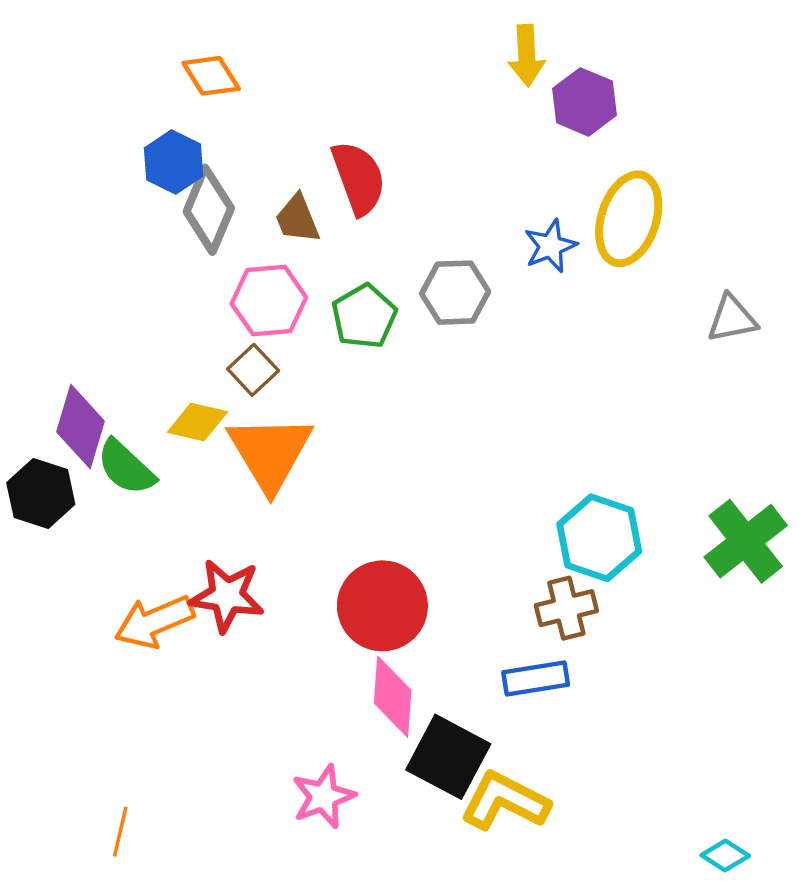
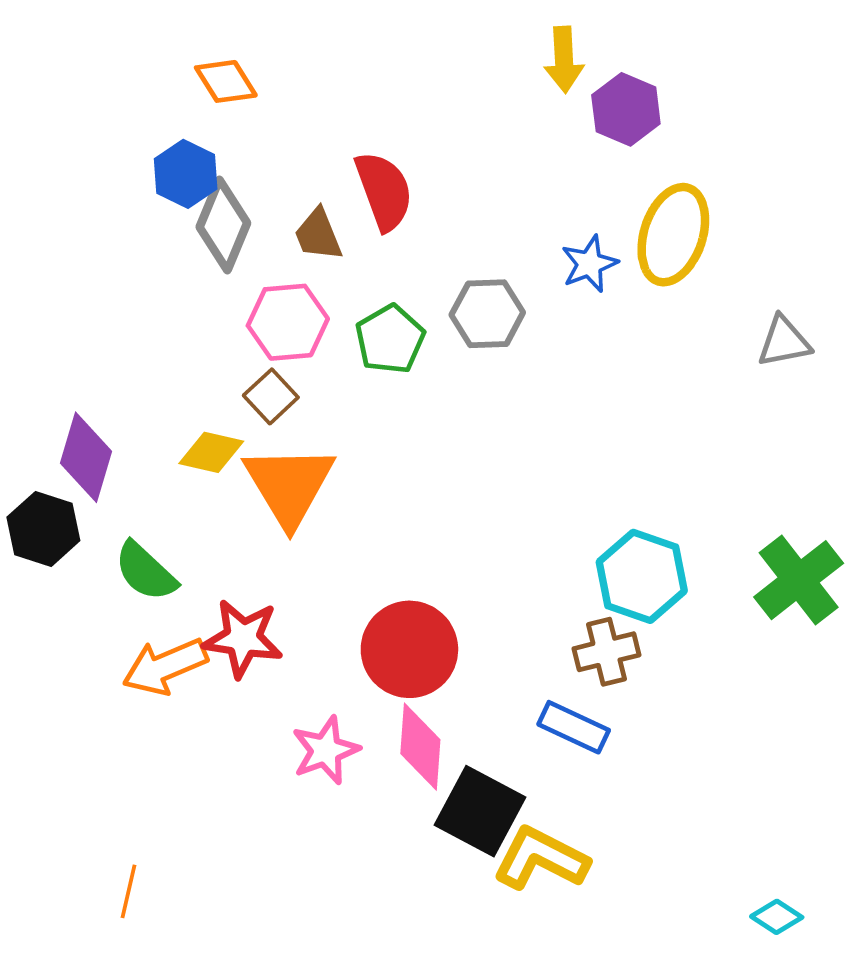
green semicircle: (126, 467) -> (146, 572), moved
blue rectangle: (536, 679) -> (574, 727), turned 34
pink star: (323, 797) -> (326, 750), moved

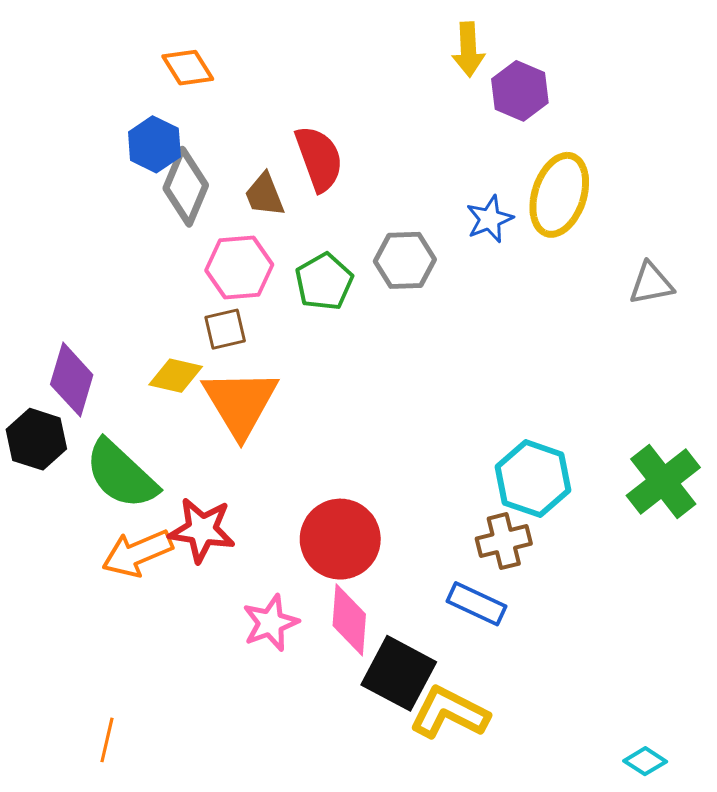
brown square: (271, 396) -> (225, 329), turned 30
green semicircle: (146, 572) -> (121, 474), size x1.4

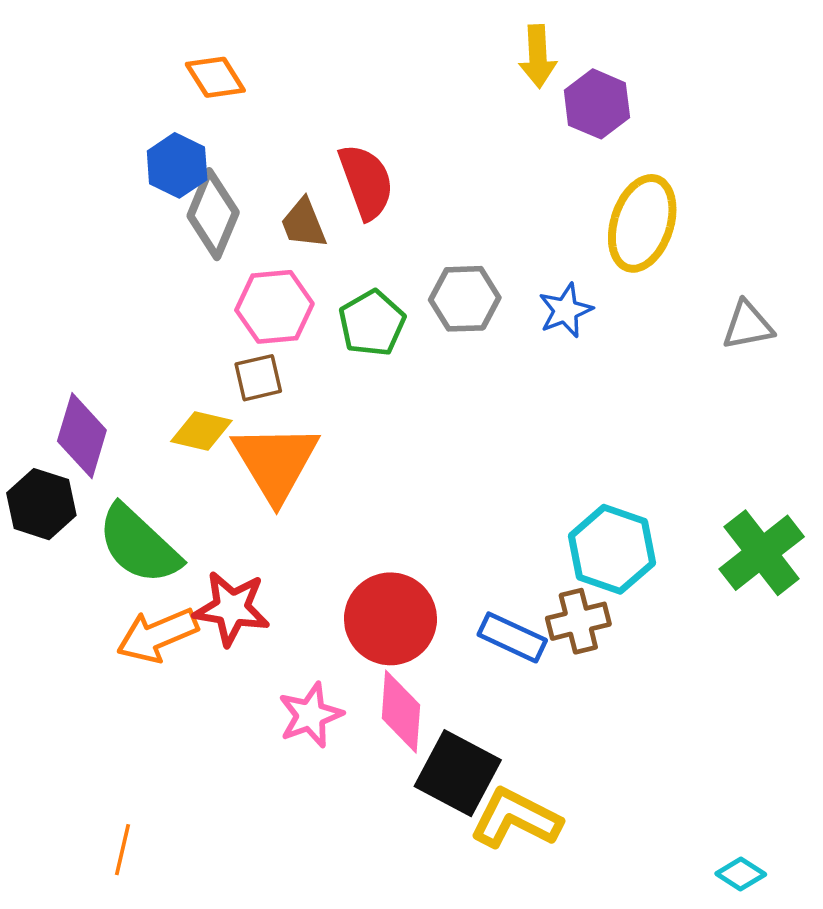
blue star: (490, 219) -> (566, 310), moved
blue rectangle: (476, 604) -> (512, 637), moved

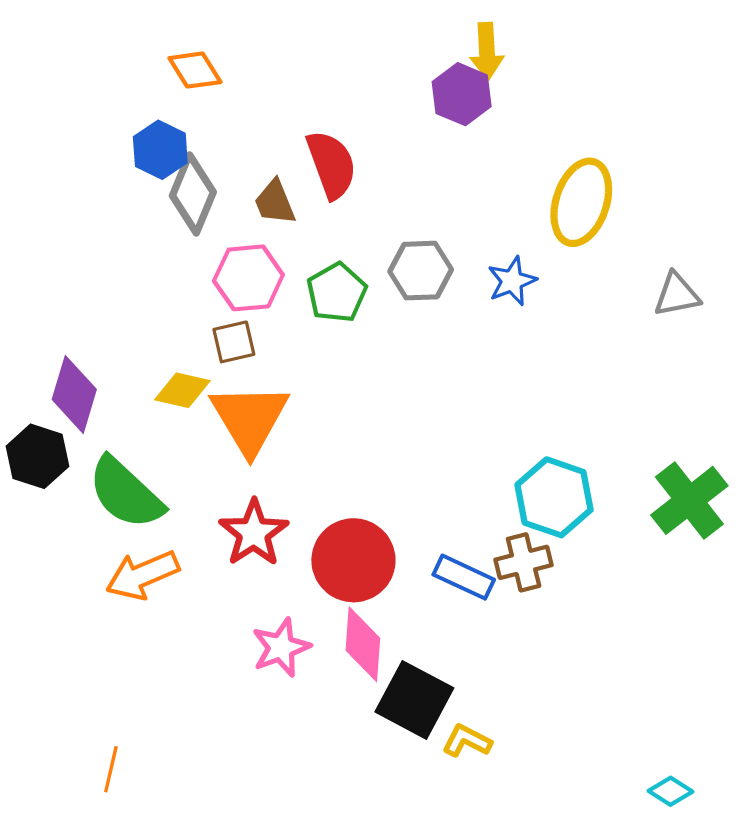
purple hexagon: (597, 104) -> (462, 94), moved
red star: (232, 608) -> (254, 533), moved, turned 30
yellow L-shape: (516, 818) -> (467, 741), size x0.6

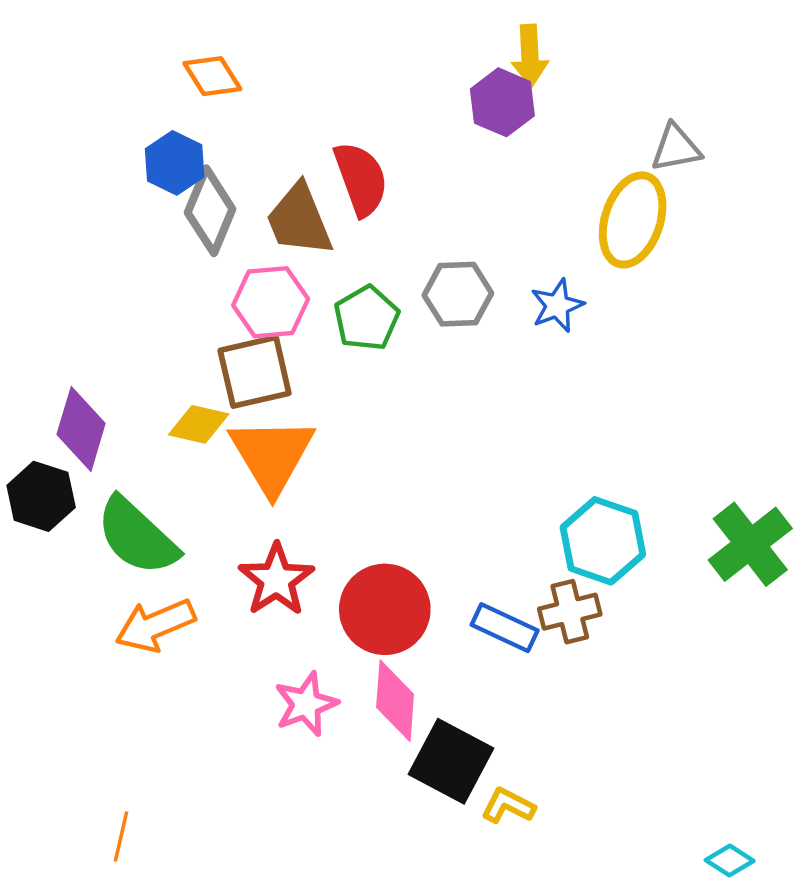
brown trapezoid: (275, 202) -> (299, 220), size x1.5
gray triangle: (677, 295) -> (676, 148), moved
brown square: (234, 342) -> (255, 372), size x1.6

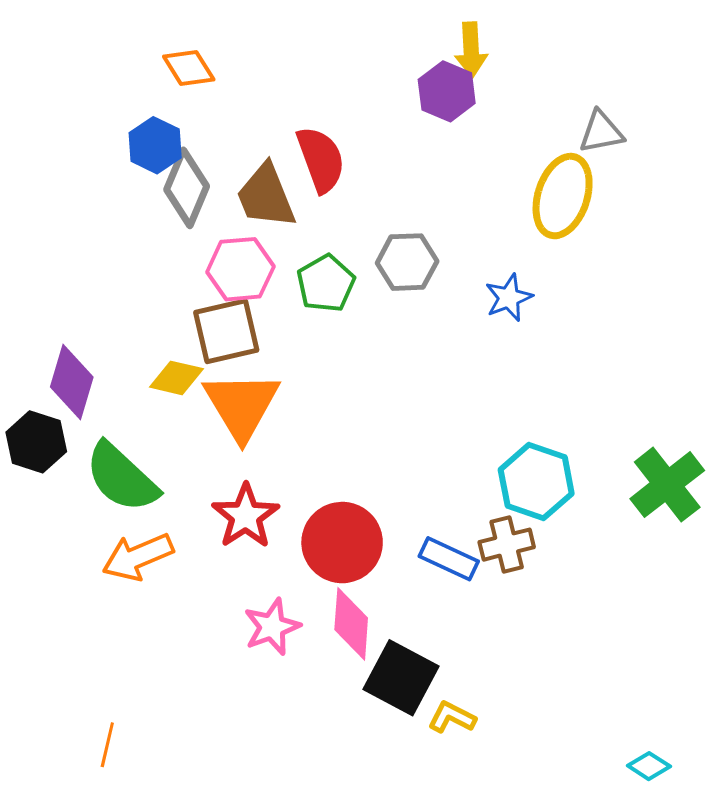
blue star: (557, 306) -> (509, 298), moved

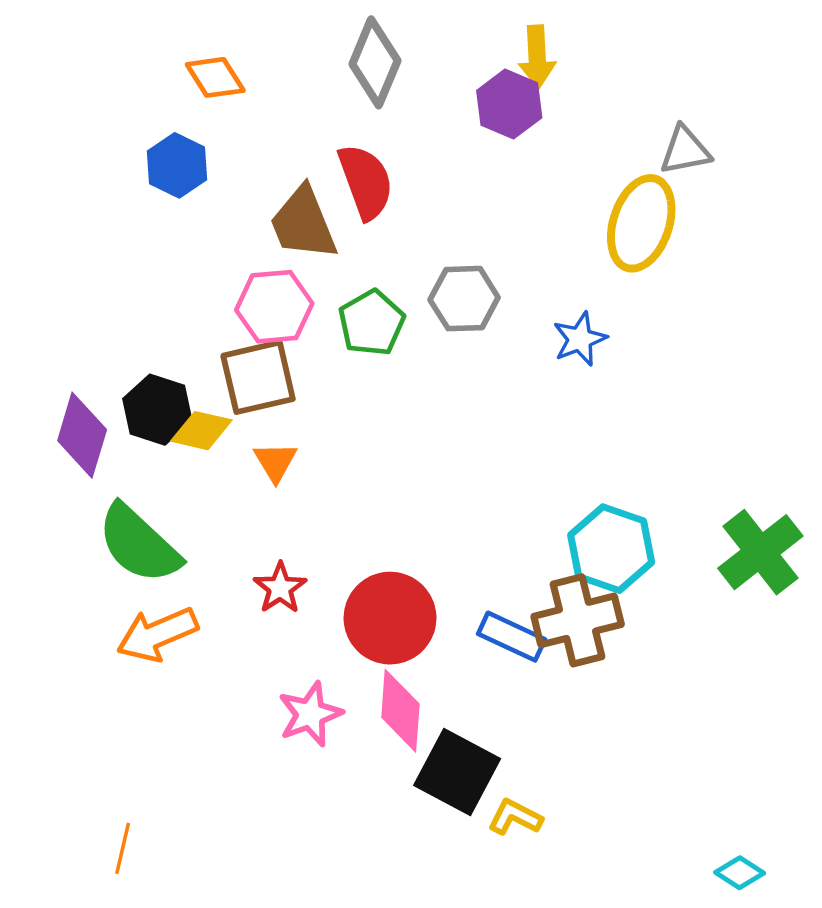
gray diamond: (187, 188) -> (375, 62), moved
orange triangle: (241, 405) -> (275, 462), size x0.5
black hexagon: (36, 442) -> (157, 410), moved
red star: (246, 516) -> (280, 588), size x0.7
brown cross: (507, 545) -> (578, 620), size x1.4

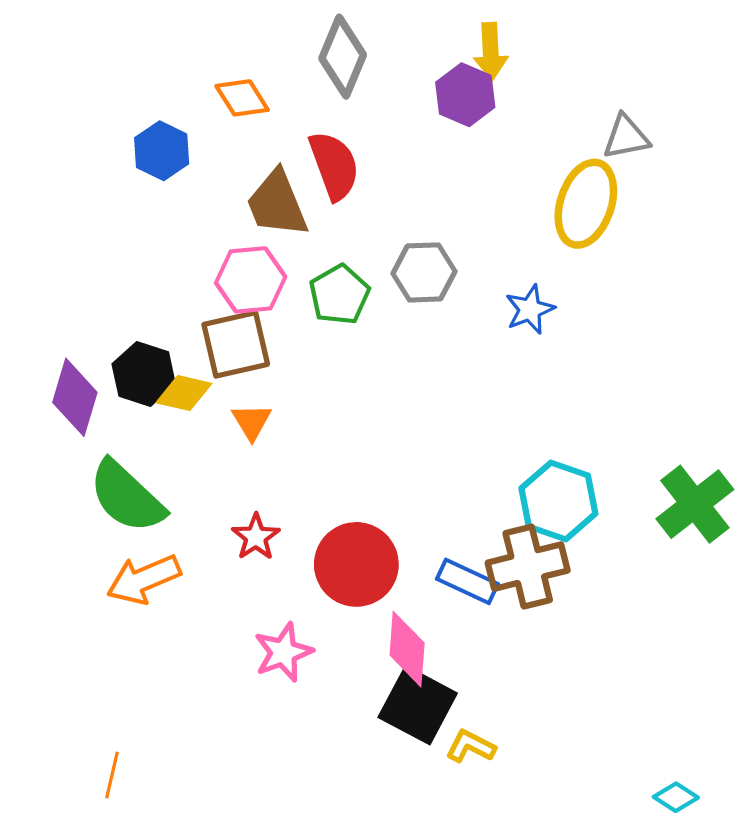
orange diamond: (215, 77) -> (242, 98), moved
pink diamond: (400, 711) -> (407, 649), moved

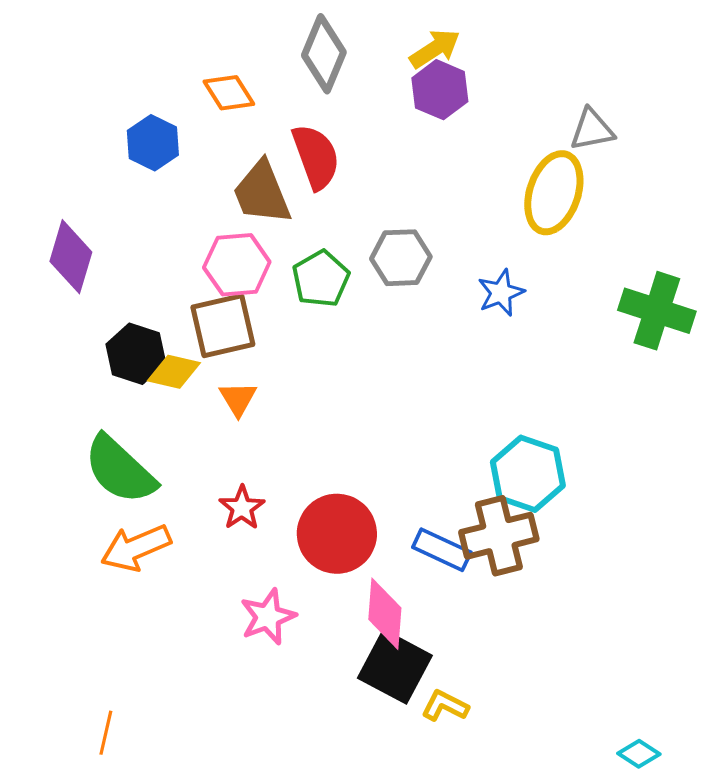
yellow arrow: (491, 51) -> (435, 49), moved, turned -120
purple diamond: (75, 397) -> (71, 257), moved
green cross: (695, 504) -> (657, 311), moved, turned -34

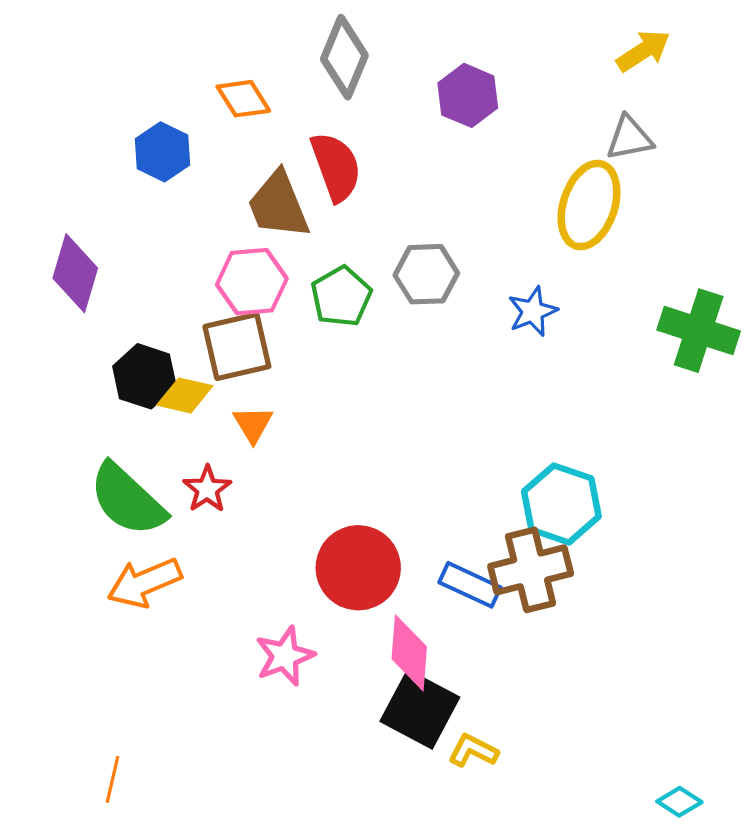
yellow arrow: (435, 49) -> (643, 51), moved
red star: (242, 508) -> (207, 489), moved

